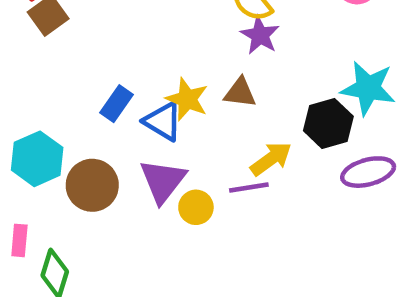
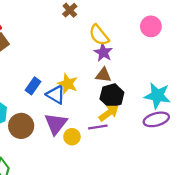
cyan star: (368, 88) -> (157, 96), moved
brown triangle: (240, 93) -> (103, 75), moved
black hexagon: (328, 123) -> (112, 96), moved

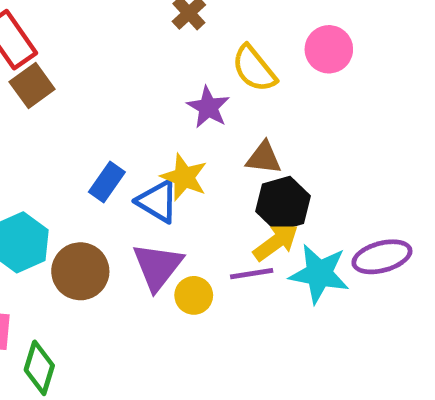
pink circle: (151, 26) -> (329, 49), moved
purple star: (103, 52) -> (208, 107), moved
cyan star: (157, 96) -> (319, 274), moved

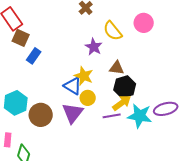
brown square: (32, 85) -> (21, 38), turned -30
blue rectangle: (107, 182) -> (34, 56), moved
yellow circle: (194, 295) -> (88, 98), moved

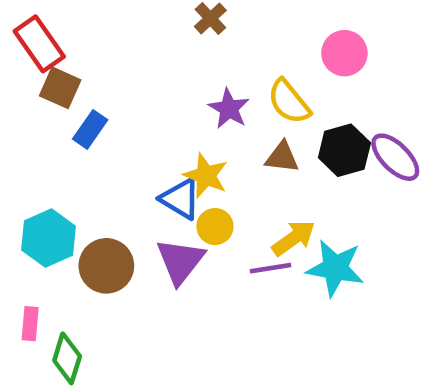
yellow semicircle: (113, 31) -> (289, 102), moved
black hexagon: (125, 87) -> (344, 150), moved
purple ellipse: (166, 109) -> (395, 157), moved, turned 60

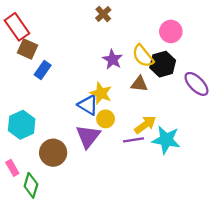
black hexagon: (344, 150) -> (163, 64), moved
brown circle: (106, 266) -> (53, 153), moved
pink rectangle: (30, 324) -> (12, 168), turned -35

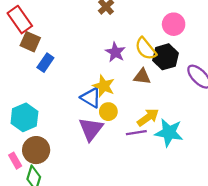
brown circle: (53, 153) -> (36, 150), moved

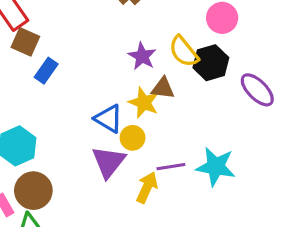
brown triangle: (142, 77) -> (163, 88), moved
yellow star: (104, 86) -> (144, 103), moved
yellow arrow: (148, 117) -> (147, 187), moved, turned -30

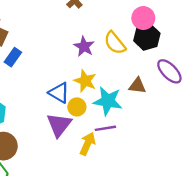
black hexagon: (211, 63) -> (147, 37), moved
brown triangle: (163, 88) -> (137, 86), moved
cyan star: (216, 167) -> (108, 101), moved

